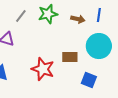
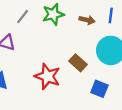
brown rectangle: (70, 57) -> (78, 63), turned 42

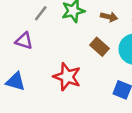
brown rectangle: (78, 63) -> (99, 47), moved

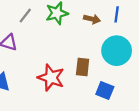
brown rectangle: (99, 47) -> (83, 67), moved, turned 54

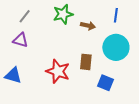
gray line: (25, 16) -> (25, 16), moved
brown arrow: (92, 19) -> (88, 26), moved

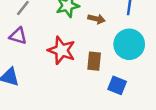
red star: (58, 71) -> (62, 50), moved

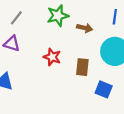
red star: (62, 50) -> (52, 57), size x0.7

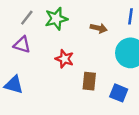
green star: (58, 16) -> (56, 19), moved
brown rectangle: (82, 67) -> (89, 81), moved

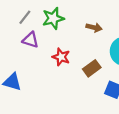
purple triangle: (22, 45) -> (30, 40), moved
brown rectangle: (89, 81) -> (92, 68), moved, turned 48

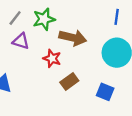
brown arrow: (94, 27) -> (73, 38), moved, size x1.6
brown rectangle: (92, 68) -> (69, 82), moved

